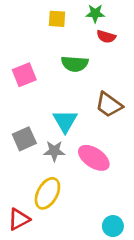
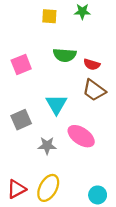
red semicircle: (106, 37) -> (92, 64), moved
gray star: (54, 151) -> (47, 146), moved
yellow ellipse: (47, 193) -> (48, 188), moved

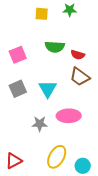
gray square: (21, 120) -> (18, 89), moved
pink ellipse: (81, 136) -> (69, 116), turned -35
yellow ellipse: (48, 188) -> (57, 157), moved

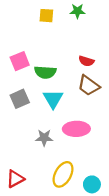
green semicircle: (55, 47) -> (45, 72), moved

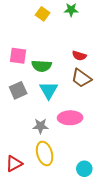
yellow square: (46, 16) -> (43, 14), turned 32
pink square: (20, 61) -> (18, 56), turned 30
yellow ellipse: (63, 174) -> (45, 153), moved, turned -45

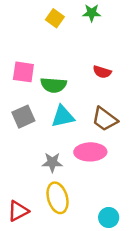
brown trapezoid: (81, 78) -> (105, 119), moved
cyan triangle: (49, 90) -> (63, 117), turned 48

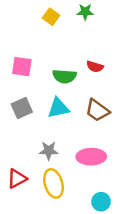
green semicircle: (54, 85) -> (64, 76), moved
pink ellipse: (90, 152) -> (91, 157), moved
red triangle: (18, 211) -> (17, 179), moved

